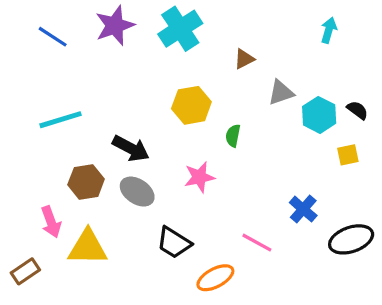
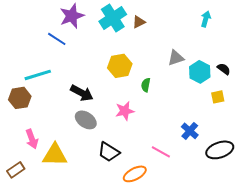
blue line: (53, 37) -> (57, 39), moved
brown triangle: (244, 59) -> (139, 22), moved
brown hexagon: (86, 182) -> (20, 98), moved

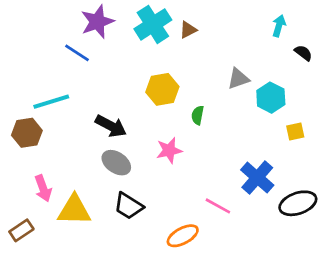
black semicircle: (224, 69) -> (303, 53), moved
blue cross: (190, 131) -> (257, 178), size x1.4
black trapezoid: (109, 152) -> (128, 206), moved

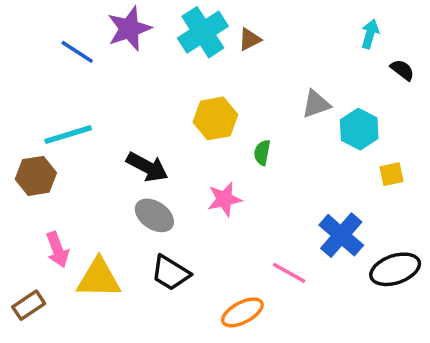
blue line: (77, 53) -> (77, 52), moved

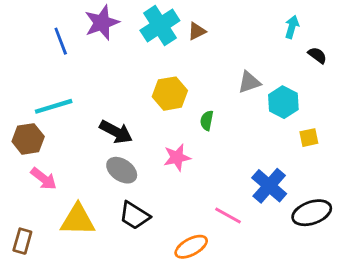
blue line: (77, 52) -> (61, 41), turned 36
pink arrow: (57, 250) -> (44, 179), moved, turned -32
brown rectangle: (29, 305) -> (22, 241), turned -40

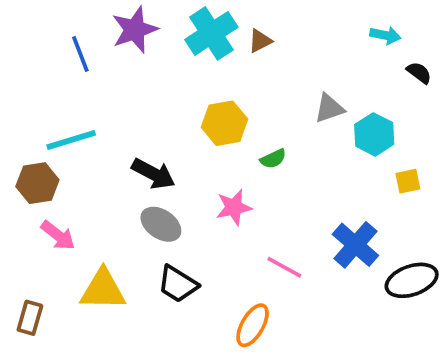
cyan arrow: (292, 27) -> (385, 35), turned 85
green semicircle: (207, 121) -> (273, 159), turned -126
pink line: (228, 216) -> (284, 267), moved
orange ellipse: (191, 247) -> (253, 325), turned -32

